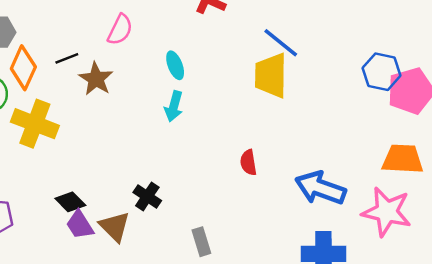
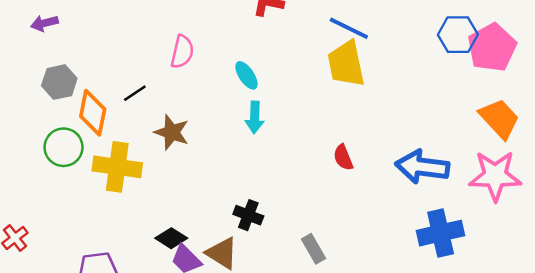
brown star: (96, 79) -> (172, 132), moved
orange trapezoid: (403, 159) -> (499, 119), turned 57

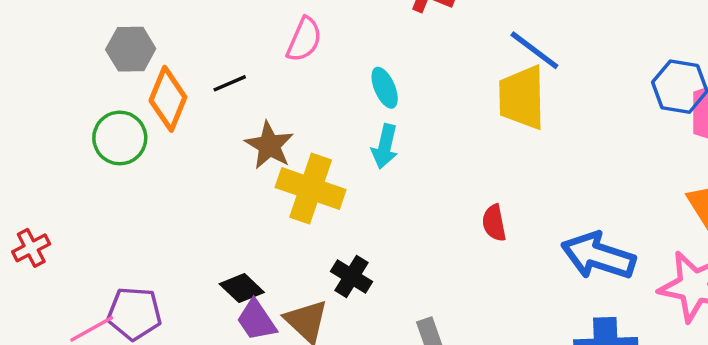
yellow cross: (117, 167) -> (311, 189), moved

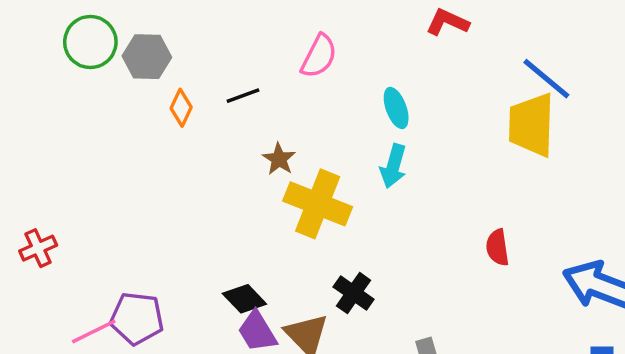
orange diamond: (168, 99) -> (181, 108), size x0.6
green circle: (120, 138) -> (90, 42), moved
brown star: (269, 145) -> (279, 159), size x0.7

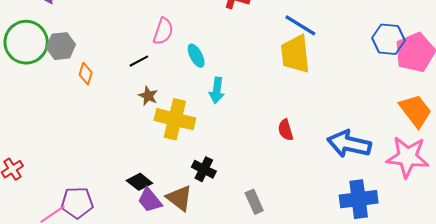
green circle: (90, 42) -> (26, 42), size x1.4
black line: (243, 96) -> (139, 61), moved
cyan ellipse: (396, 108) -> (196, 56), moved

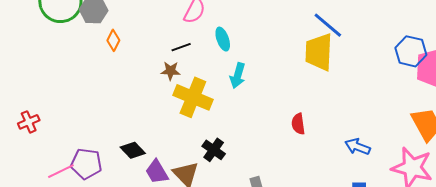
black line: (139, 61) -> (181, 47), moved
brown star: (148, 96) -> (171, 71), turned -30
blue arrow: (349, 144) -> (358, 147), size x0.6
black diamond: (139, 182) -> (133, 150), moved

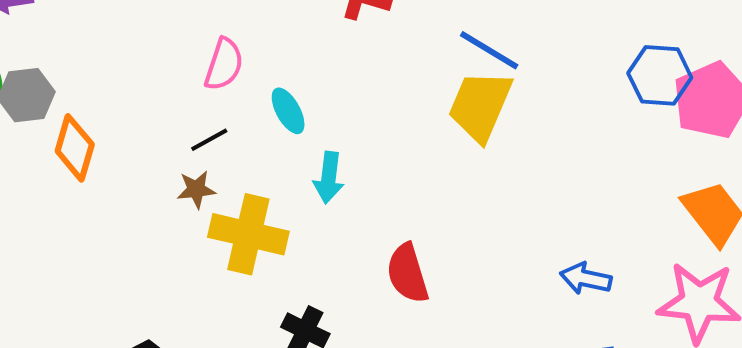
orange diamond: (113, 40) -> (75, 148), size x1.5
yellow trapezoid: (319, 52) -> (480, 106), turned 30
red semicircle: (298, 124) -> (407, 273), moved, size x1.4

